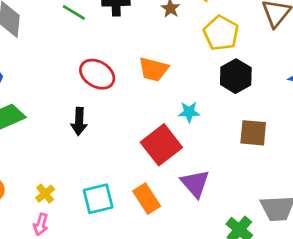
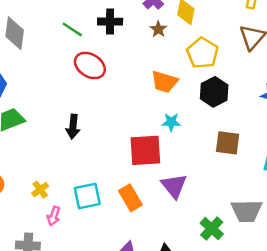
orange trapezoid: (154, 69) -> (164, 82), moved
red ellipse: (97, 74) -> (90, 66), moved
red square: (161, 145) -> (145, 150), turned 32
pink arrow: (41, 224) -> (54, 216), moved

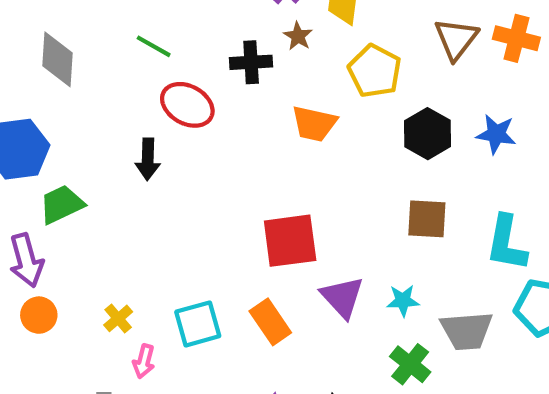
black cross: (110, 22) -> (251, 62), moved
black hexagon: (214, 92) -> (428, 134), moved
cyan star: (171, 122) -> (403, 301), moved
black arrow: (73, 127) -> (148, 159), moved

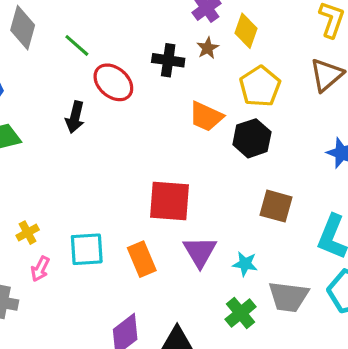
green line: (154, 46) -> (77, 45), moved
black hexagon: (428, 134) -> (252, 138), moved

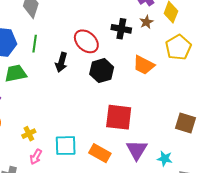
green line: (77, 45) -> (35, 44), moved, turned 54
black hexagon: (252, 138) -> (102, 71), moved
orange rectangle: (142, 259) -> (100, 153), turned -40

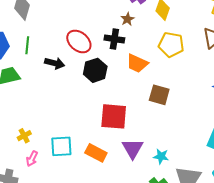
brown star: (146, 22) -> (127, 19), moved
black cross: (121, 29) -> (114, 39), moved
yellow pentagon: (178, 47) -> (171, 45), turned -30
black arrow: (61, 62) -> (55, 63), turned -90
brown square: (186, 123) -> (159, 95), moved

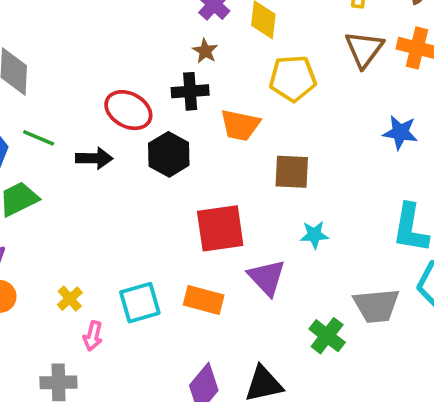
green line: (27, 45) -> (39, 138), turned -60
cyan star: (161, 156) -> (314, 235), moved

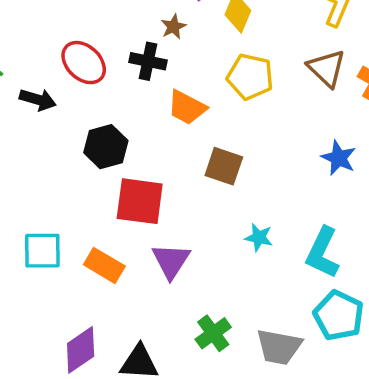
brown triangle: (364, 49) -> (327, 68), turned -39
black hexagon: (169, 154) -> (106, 147), moved
cyan star: (314, 235) -> (259, 238), moved
gray trapezoid: (376, 306) -> (279, 347), moved

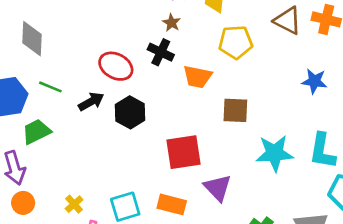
black cross: (148, 61) -> (161, 52), turned 30
black arrow: (38, 100) -> (91, 102), turned -30
black hexagon: (106, 147) -> (130, 112), moved
cyan star: (259, 238) -> (275, 153), size x1.8

